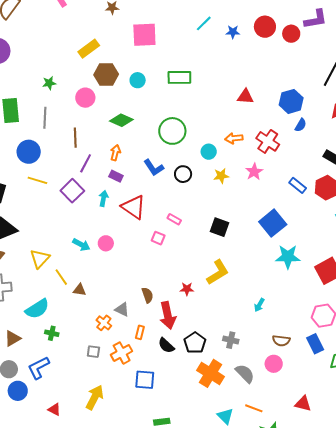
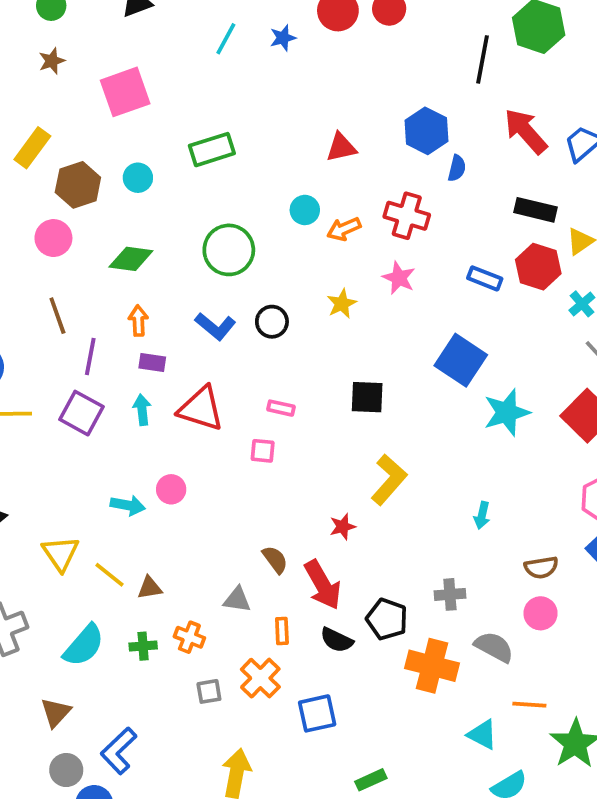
cyan circle: (209, 152) -> (305, 210), moved
orange cross: (104, 323) -> (189, 637), moved
green cross: (52, 333) -> (143, 646), moved

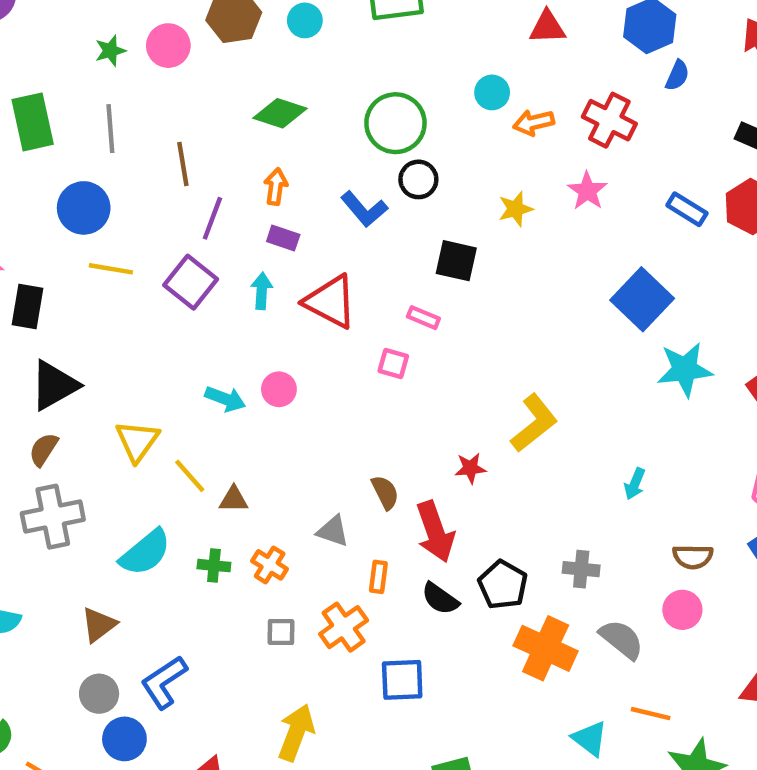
pink circle: (53, 238) -> (168, 46), moved
black circle: (272, 322) -> (418, 179), moved
black square: (367, 397) -> (456, 261), moved

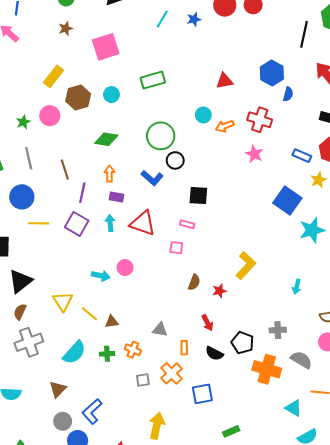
yellow star: (516, 209) -> (318, 180), moved
brown semicircle: (385, 492) -> (194, 282), moved, turned 56
red arrow: (435, 532) -> (207, 323), size x0.6

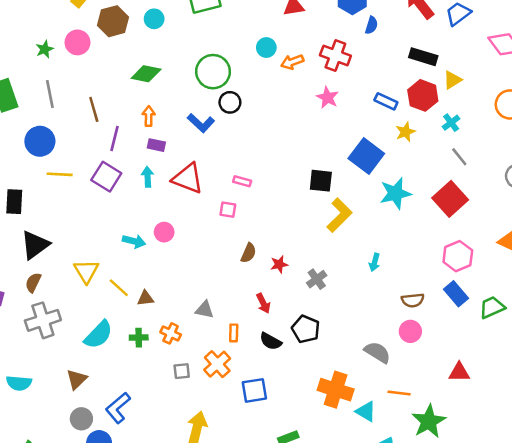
black square: (198, 196) -> (321, 181), moved
yellow L-shape: (246, 266) -> (339, 215), moved
gray cross: (278, 330) -> (317, 279), moved, turned -35
orange cross: (267, 369) -> (336, 390), moved

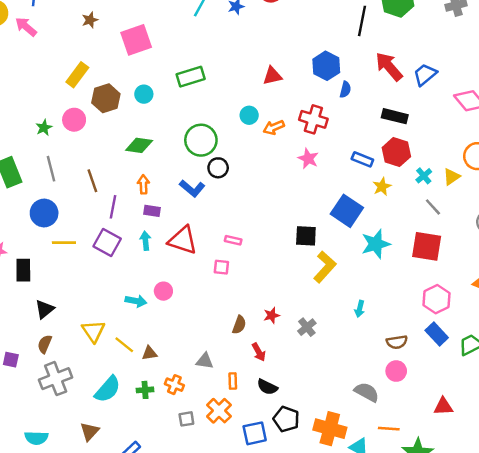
yellow triangle: (452, 80) -> (452, 177), moved
red square: (450, 199) -> (427, 246), turned -36
black triangle: (35, 245) -> (45, 309), size x0.7
brown semicircle: (249, 253) -> (239, 325), moved
black pentagon: (306, 329) -> (286, 419), moved

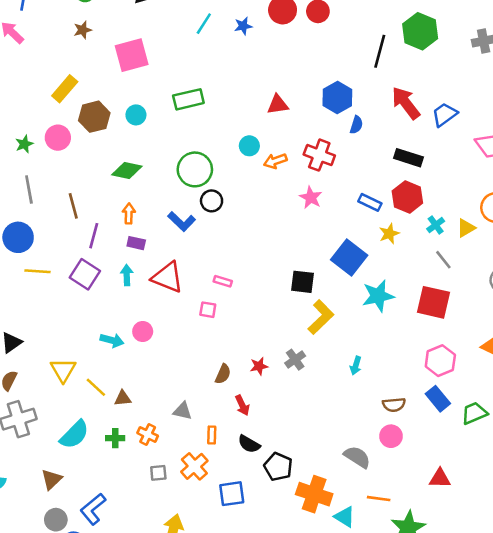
gray cross: (307, 327) -> (295, 360), moved
black pentagon: (286, 419) -> (278, 467), moved

